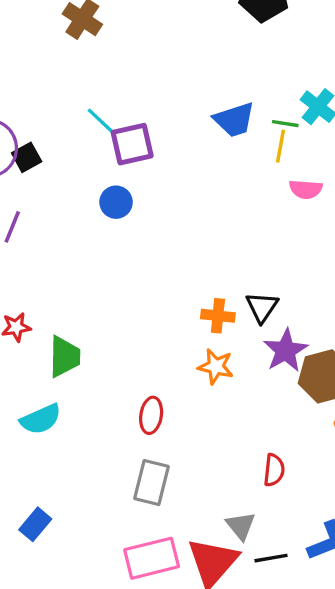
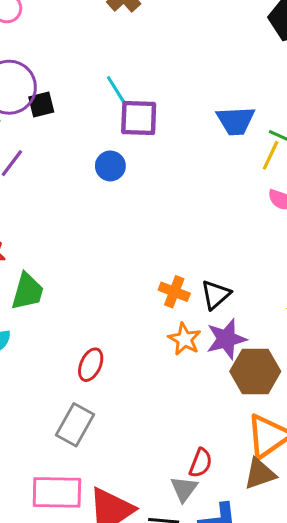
orange star: (216, 367) -> (185, 339), moved
red semicircle: (274, 470) -> (201, 463), moved
gray triangle: (241, 526) -> (184, 489), moved

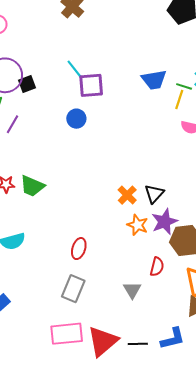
green trapezoid: (27, 291) -> (32, 186), moved, turned 104
orange cross: (174, 292) -> (127, 195), turned 30
red semicircle: (201, 463) -> (157, 267), moved
gray triangle: (184, 489) -> (132, 290), moved

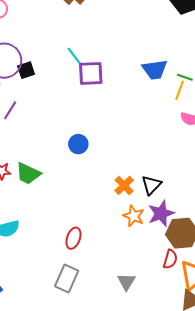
blue circle: (76, 119) -> (78, 144), moved
red semicircle: (157, 267) -> (170, 259), moved

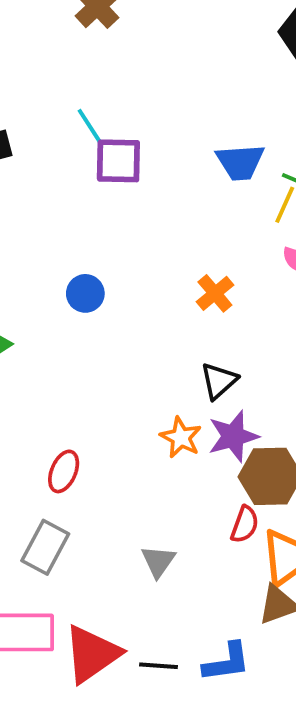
orange cross: (124, 185) -> (215, 293), moved

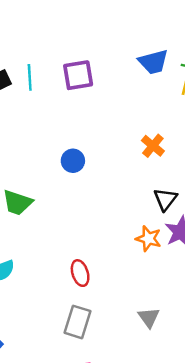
cyan line: (90, 127) -> (30, 77), moved, turned 40
red ellipse: (64, 471) -> (80, 273), turned -30

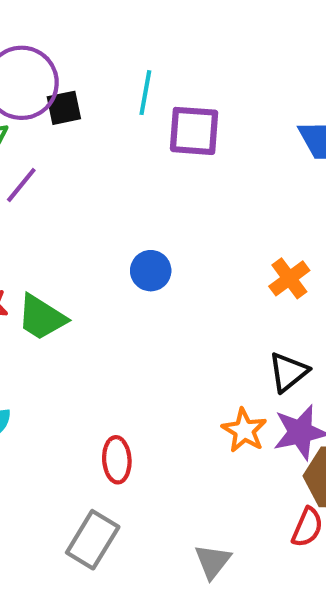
cyan line: (30, 77) -> (145, 93), moved

